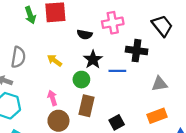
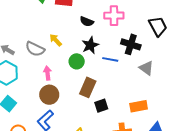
gray semicircle: (18, 57) -> (35, 49), moved, turned 96
gray triangle: (159, 84) -> (146, 68), moved, turned 35
brown rectangle: (87, 106) -> (88, 87), moved

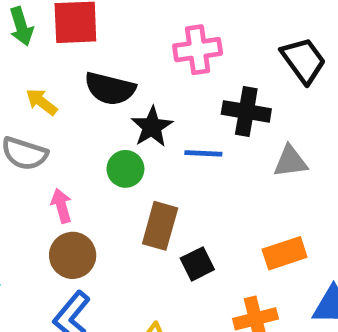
black semicircle: (87, 21) -> (110, 89), moved, size x1.5
yellow arrow: (56, 40) -> (42, 102), moved
gray triangle: (146, 68) -> (290, 161), turned -35

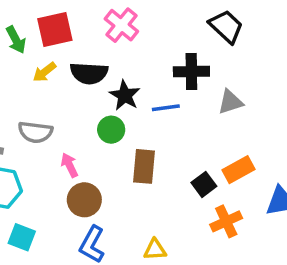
pink cross: (198, 50) -> (121, 25), moved, turned -32
yellow arrow: (42, 102) -> (45, 72), moved, turned -65
black square: (197, 264) -> (204, 184), moved

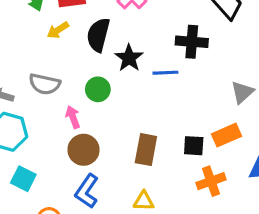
black semicircle: (89, 73) -> (98, 35), turned 96
gray triangle: (230, 102) -> (242, 92), moved, turned -30
green circle: (111, 130) -> (98, 89), moved
brown rectangle: (144, 166) -> (146, 150), moved
black square: (204, 184) -> (194, 146), turned 35

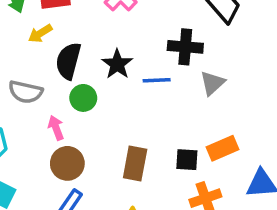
black semicircle: (98, 35) -> (68, 61), moved
gray triangle: (242, 92) -> (212, 83), moved

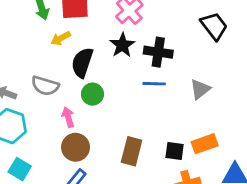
black cross: (185, 47) -> (158, 52), moved
black star: (117, 64) -> (122, 45), moved

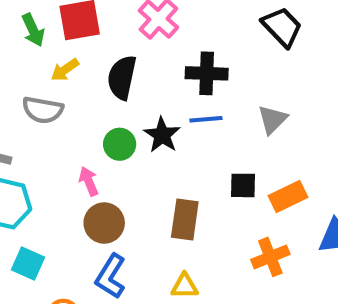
black star: (122, 45) -> (162, 135), moved
black semicircle: (82, 63) -> (122, 77), moved
gray semicircle: (45, 86) -> (43, 110), moved
black square: (175, 151) -> (243, 185), moved

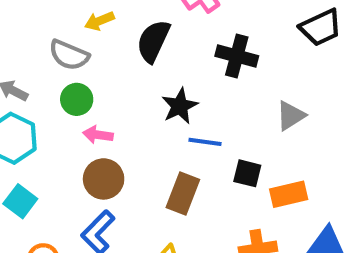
black trapezoid: (282, 27) -> (321, 28), turned 96
blue line: (206, 119) -> (205, 142), moved
green circle: (120, 144) -> (77, 99), moved
pink arrow: (89, 181) -> (98, 135), turned -72

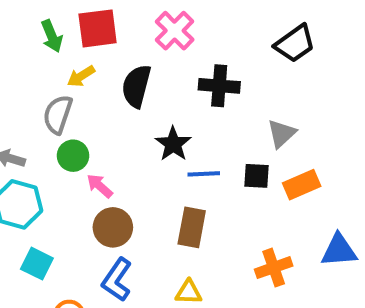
gray semicircle: (69, 55) -> (58, 114), turned 96
pink arrow: (98, 135) -> (100, 186), turned 44
black square: (247, 173) -> (256, 176), moved
orange rectangle: (289, 194) -> (302, 185), moved

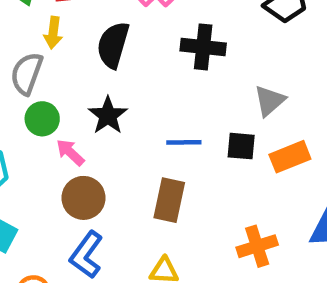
yellow arrow: (81, 76) -> (53, 33), turned -52
black star: (173, 144) -> (108, 115), moved

